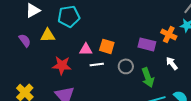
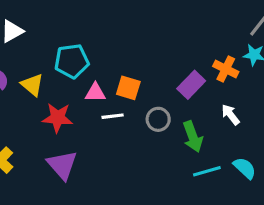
cyan pentagon: (69, 16) -> (72, 61), moved
yellow triangle: (48, 35) -> (32, 85), moved, turned 42
purple rectangle: (147, 44) -> (191, 85), turned -60

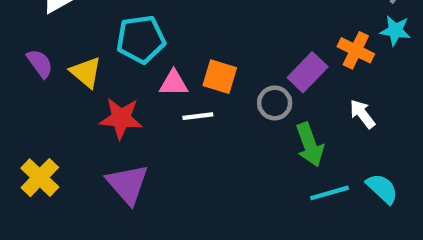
gray circle: (158, 119) -> (275, 103), moved

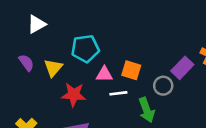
yellow triangle: (86, 72) -> (53, 68), turned 30
green arrow: (310, 145) -> (147, 110), moved

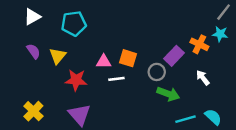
white triangle: (37, 24) -> (32, 17), moved
cyan pentagon: (85, 49) -> (74, 24), moved
green arrow: (147, 110) -> (168, 94), moved, turned -50

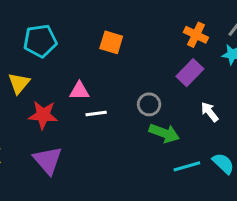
orange cross: (199, 44) -> (196, 35), moved
purple rectangle: (174, 56) -> (190, 73), moved
orange square: (128, 58) -> (111, 42), moved

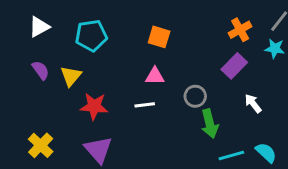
orange cross: (196, 35) -> (240, 30), turned 35
pink triangle: (79, 91) -> (155, 76), moved
green arrow: (164, 133) -> (210, 124), turned 56

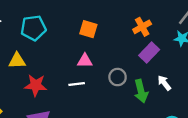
orange cross: (240, 30) -> (142, 27), moved
yellow triangle: (71, 76) -> (17, 61), turned 48
green arrow: (210, 124) -> (141, 91), moved

